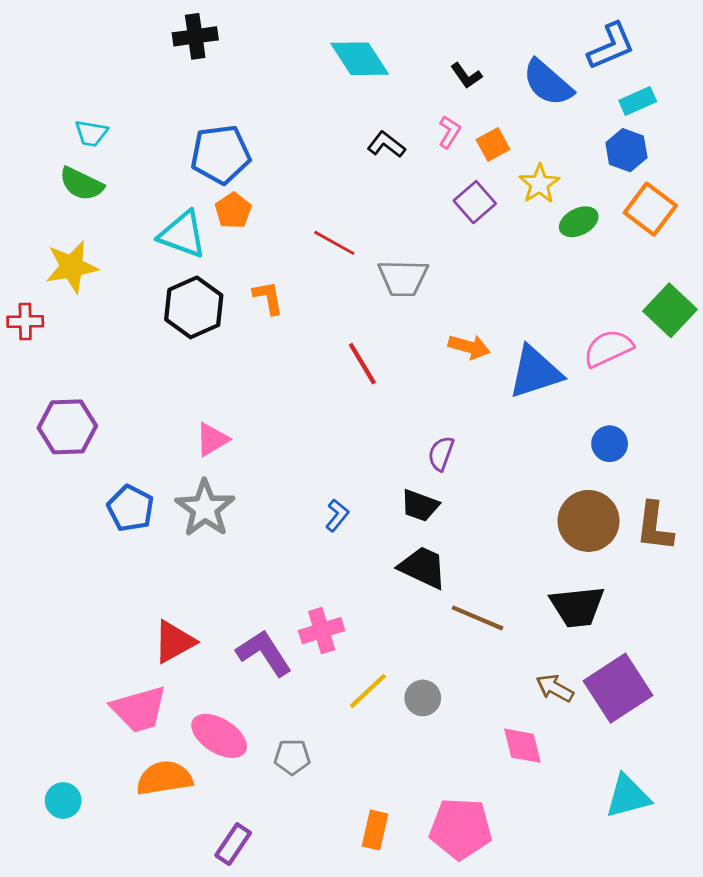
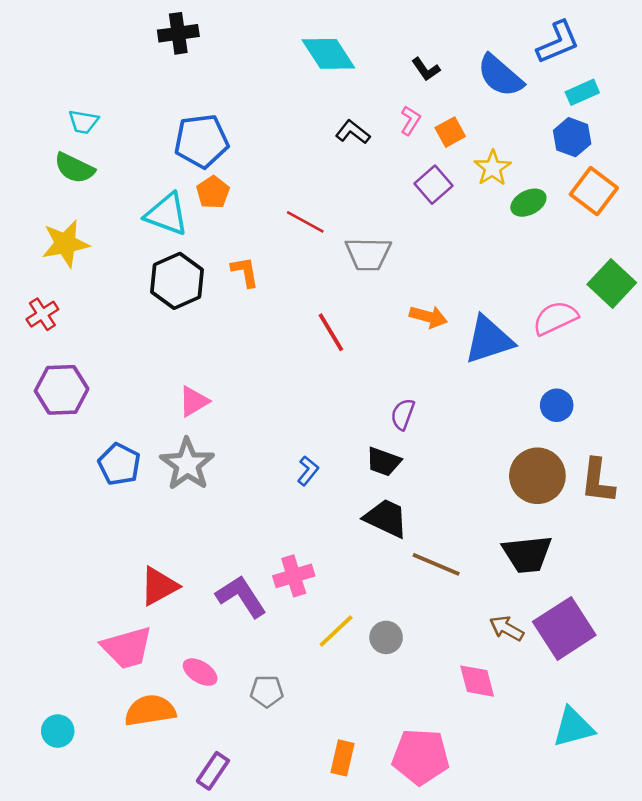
red cross: (25, 322) -> (42, 314), moved, turned -32
pink ellipse: (219, 736) -> (200, 672), size x0.7

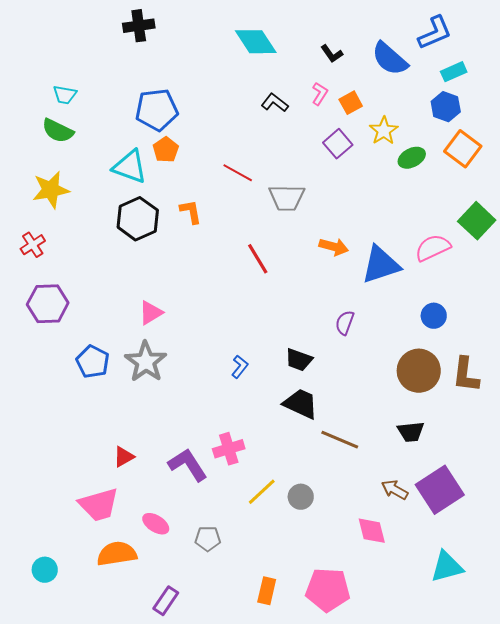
purple semicircle: (403, 414) -> (345, 323), moved
black trapezoid: (527, 554) -> (411, 432), size x0.7
red triangle: (159, 586) -> (124, 457), size x0.7

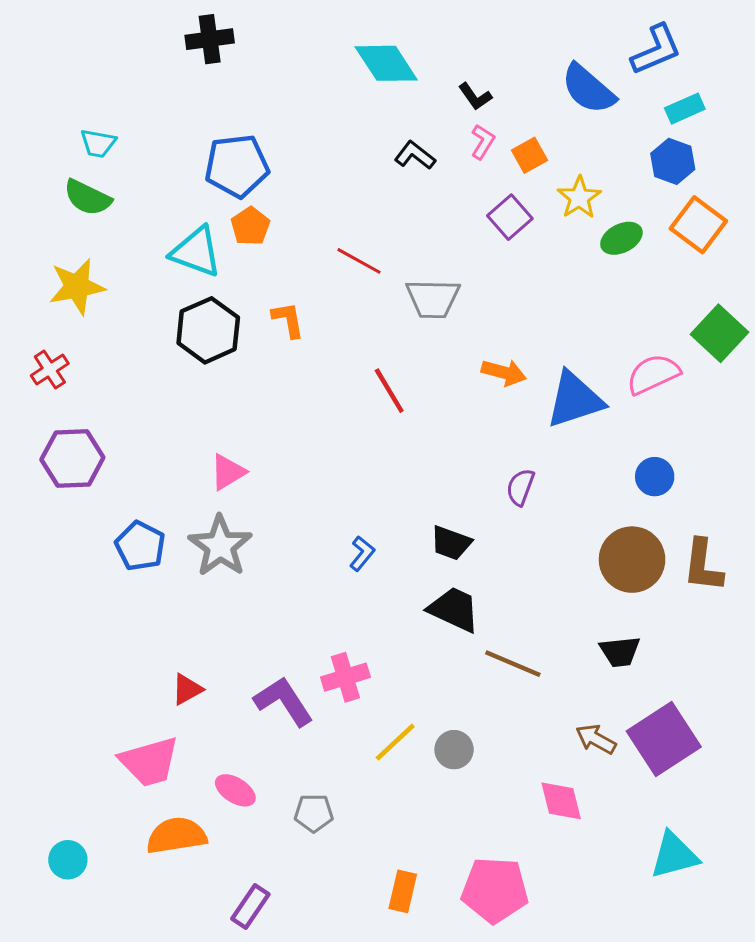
black L-shape: (332, 54) -> (475, 96), moved

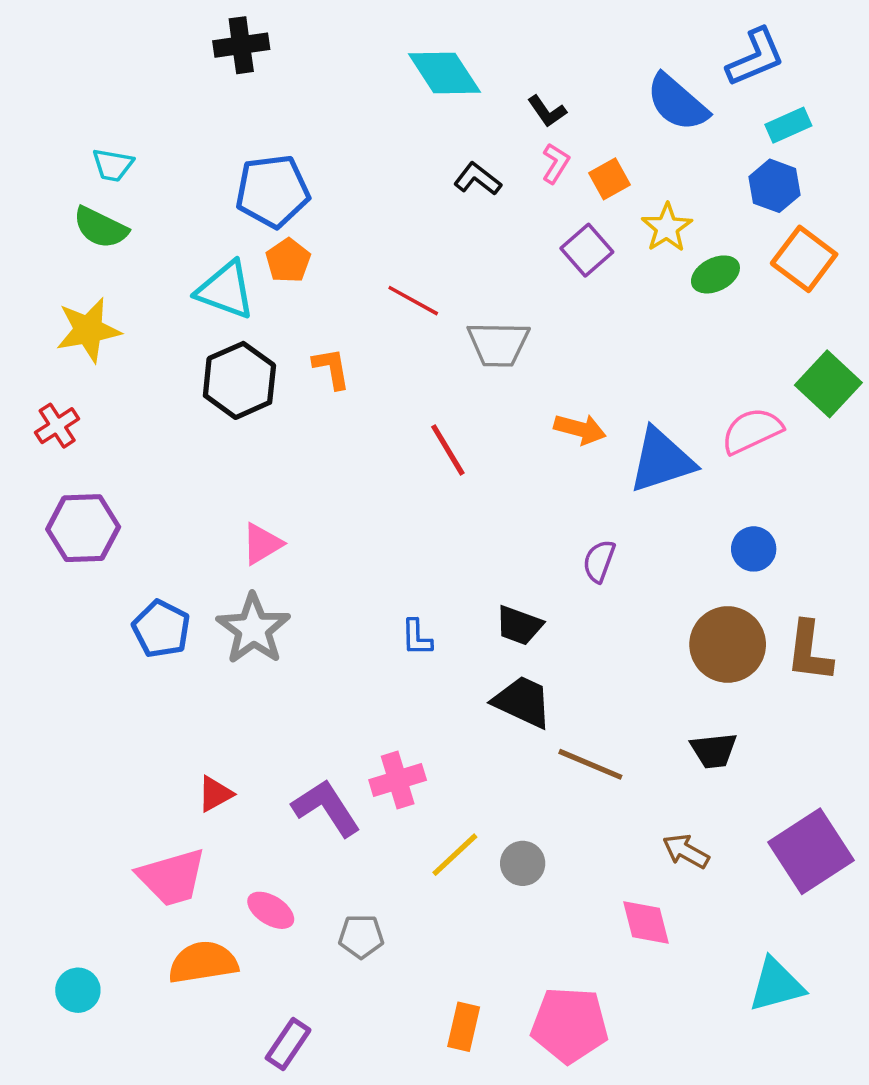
blue L-shape: (362, 554) -> (417, 638), turned 140
purple square: (664, 739) -> (811, 851), moved

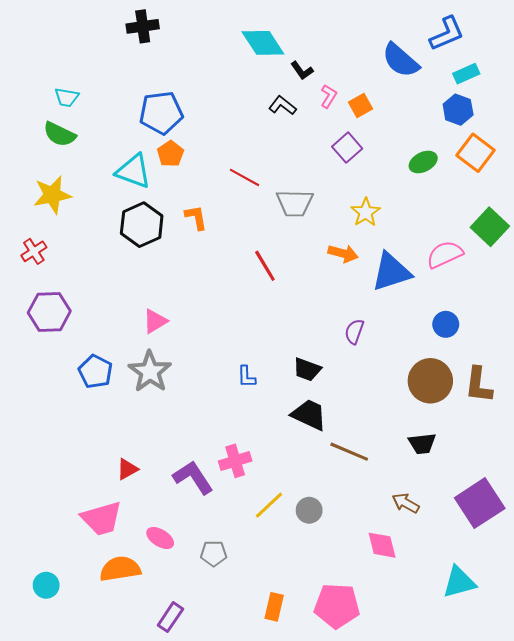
black L-shape: (547, 111) -> (302, 71), moved
yellow star: (667, 228) -> (366, 212), moved

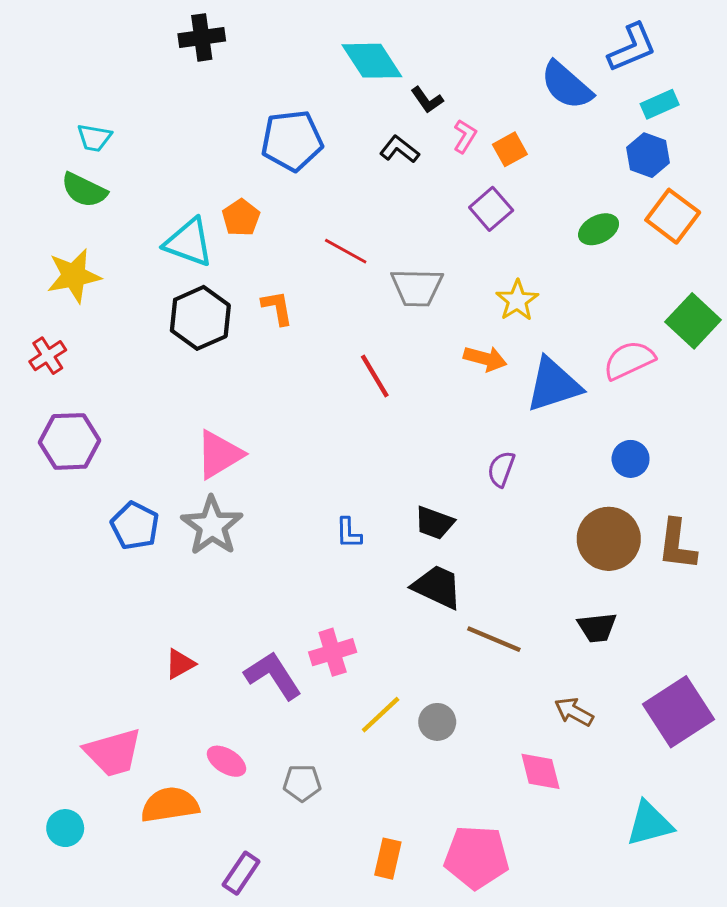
blue pentagon: (161, 113) -> (292, 141), moved
pink triangle: (155, 321) -> (219, 455), size x1.4
pink trapezoid: (102, 518) -> (113, 752), moved

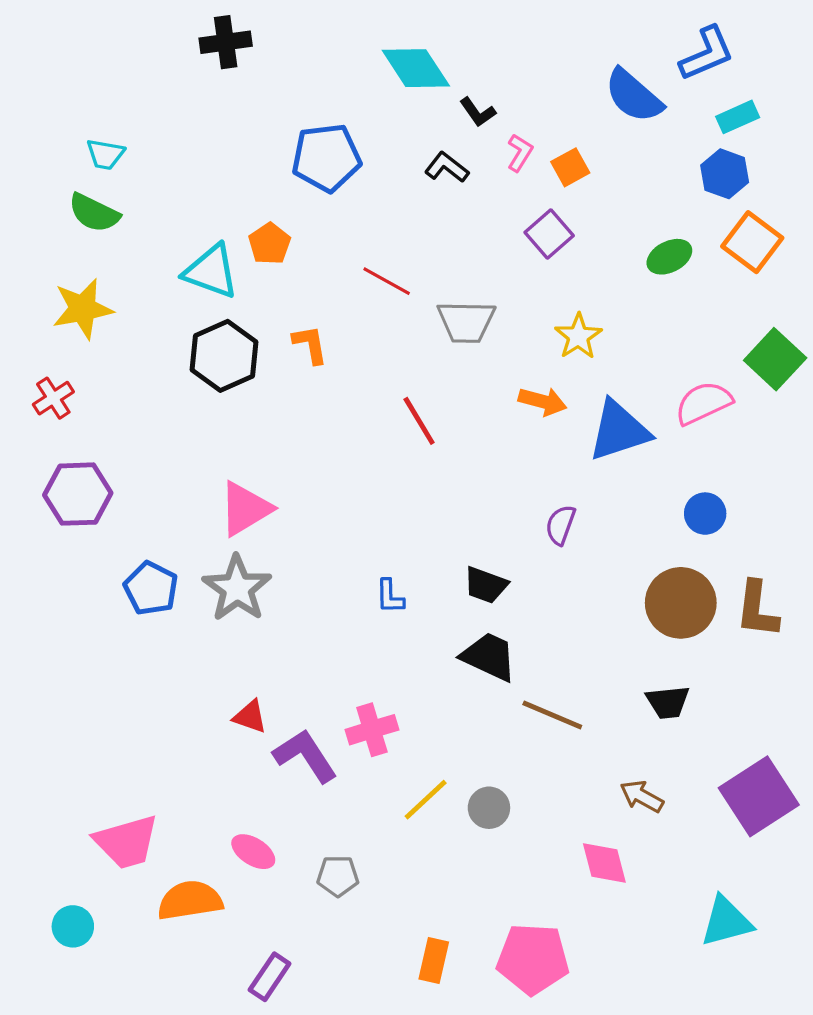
red triangle: (180, 664) -> (250, 717), moved, turned 48

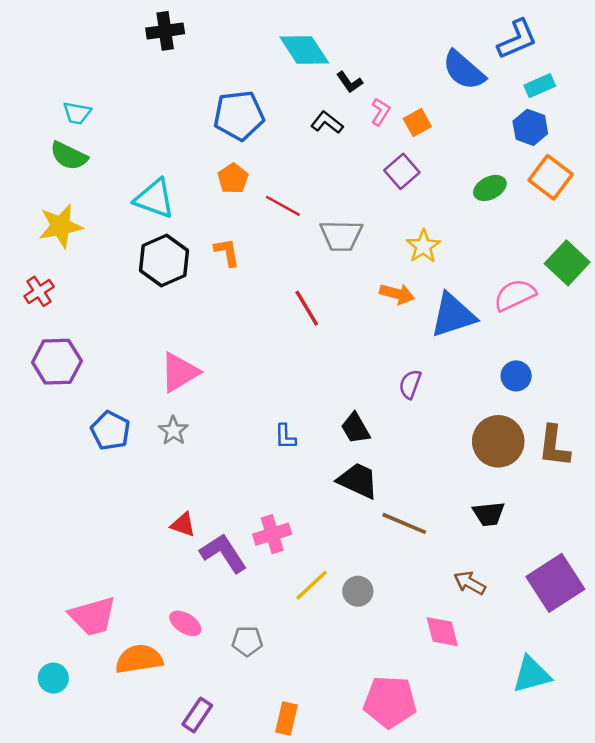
orange pentagon: (270, 244) -> (233, 178), moved
black trapezoid: (486, 585) -> (355, 428), turned 40
gray star: (237, 588) -> (173, 431), size x0.6
orange rectangle: (434, 961) -> (286, 719), moved

